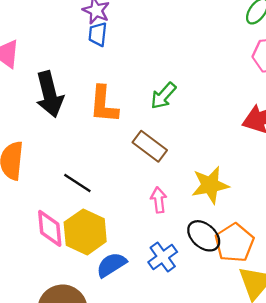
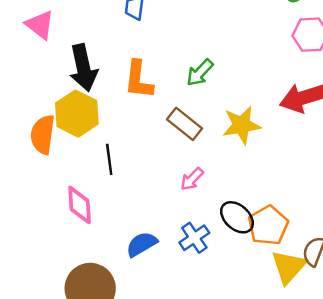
black line: (77, 183) -> (109, 159), turned 48
yellow star: (210, 185) -> (242, 125), moved
pink arrow: (159, 200) -> (192, 179), turned -130
yellow hexagon: (85, 232) -> (77, 114), moved

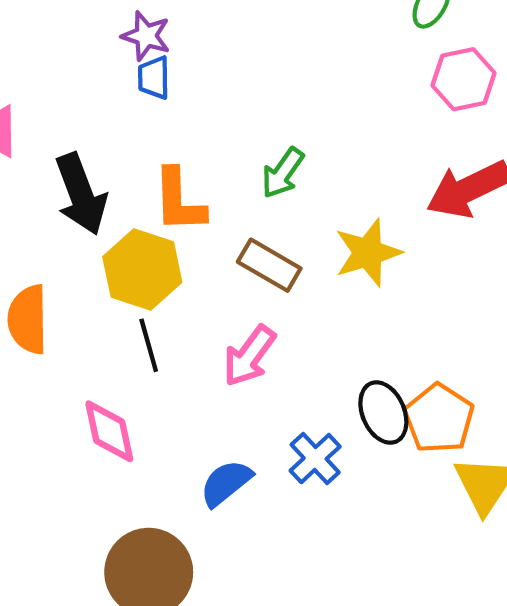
yellow hexagon: (77, 114) -> (142, 269), moved
pink arrow: (192, 179) -> (249, 356), moved, size x1.4
black ellipse: (237, 217) -> (383, 413), turned 32

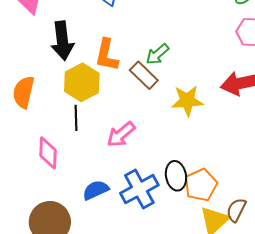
brown rectangle: (269, 265) -> (144, 75), moved
blue cross: (315, 459) -> (139, 189), size x1.5

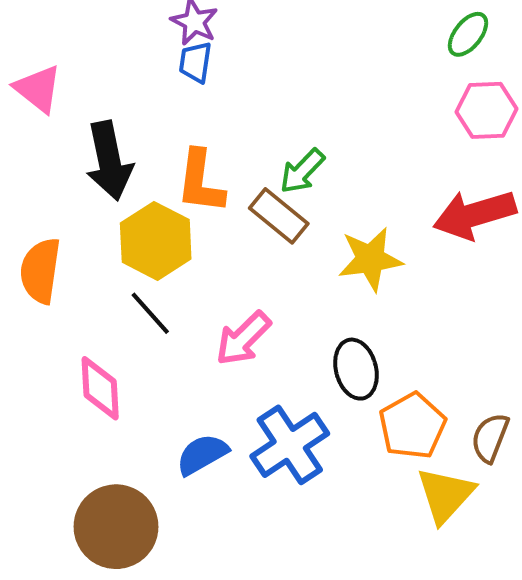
black line: (76, 118) -> (150, 313), turned -35
black ellipse: (176, 176) -> (356, 369), moved
brown semicircle: (236, 210) -> (490, 438), moved

